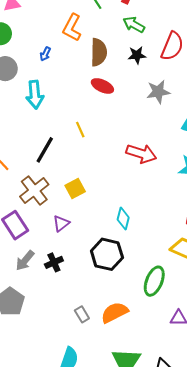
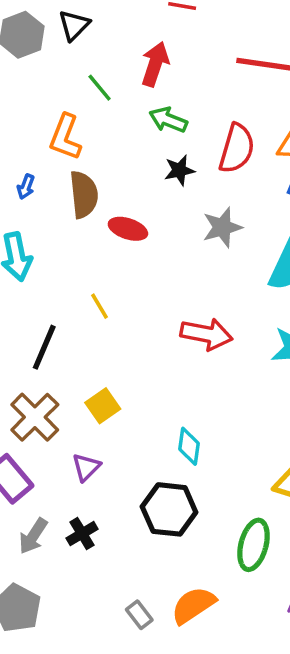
brown semicircle: (99, 52) -> (84, 195), moved

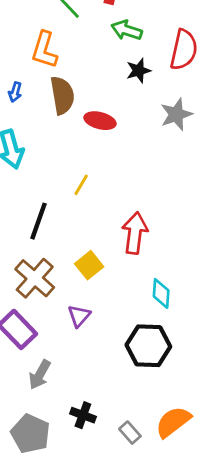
yellow line: (99, 306) -> (81, 185), turned 65
red arrow: (206, 334) -> (135, 233), moved, turned -90
black cross: (82, 534) -> (83, 415), moved, turned -35

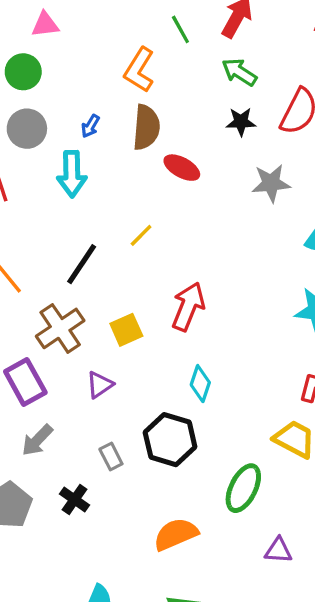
blue arrow: (15, 92) -> (90, 126), moved
gray rectangle: (130, 433) -> (111, 456), moved

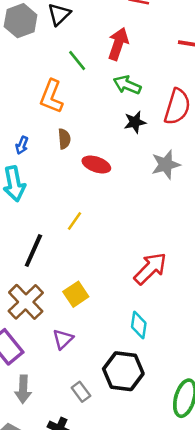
brown semicircle: (146, 127) -> (64, 139), size x0.6
red arrow: (188, 307) -> (150, 269), moved, turned 33
gray arrow: (37, 440) -> (23, 389), turned -32

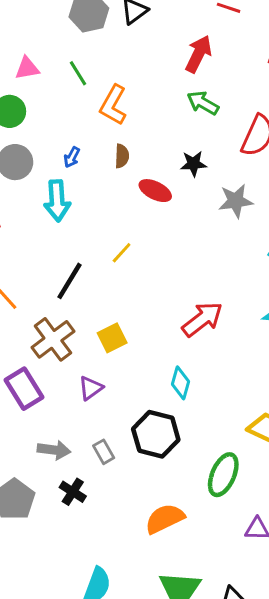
green line: (77, 60) -> (78, 73), moved
black star: (135, 122) -> (193, 164), moved
gray arrow: (23, 389) -> (54, 450), moved, turned -92

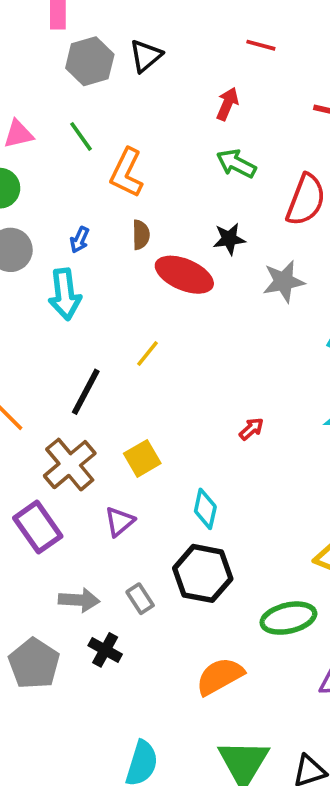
red arrow: (198, 54) -> (227, 104), size x0.7
red ellipse: (155, 191) -> (184, 275), size x1.4
red arrow: (202, 319) -> (251, 429), size x0.5
cyan diamond: (181, 383) -> (205, 509), moved
green ellipse: (223, 475) -> (288, 618), turned 57

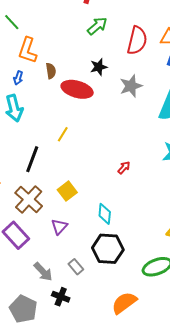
green arrow: (236, 164) -> (97, 26), turned 120
orange L-shape: (127, 173) -> (28, 50), moved
gray arrow: (79, 600) -> (43, 272), turned 50

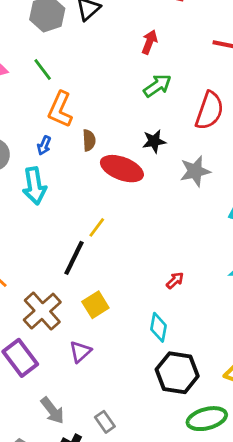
black line: (32, 159) -> (74, 258), moved
cyan diamond: (105, 214) -> (158, 327), moved
black hexagon: (108, 249) -> (177, 373), moved
gray rectangle: (76, 267) -> (105, 422), moved

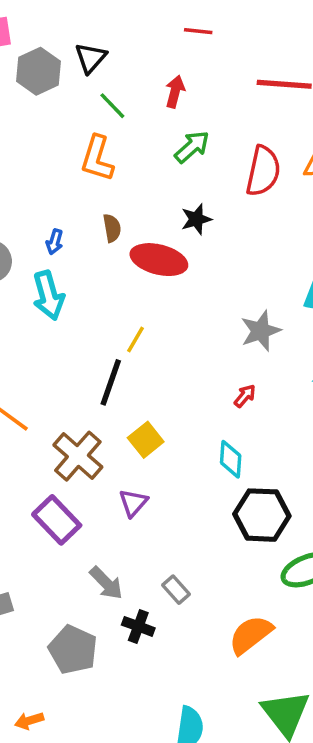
green line: (43, 69) -> (112, 106), moved
orange L-shape: (60, 109) -> (97, 158), moved
gray star: (195, 171) -> (261, 331), moved

